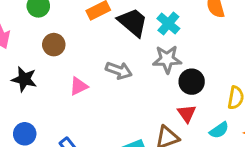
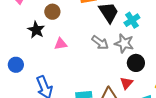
gray arrow: (119, 70) -> (100, 43), moved
black star: (24, 79) -> (36, 30), moved

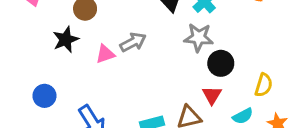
black star: (36, 30) -> (66, 40), turned 30
gray arrow: (100, 43) -> (133, 42), moved, turned -54

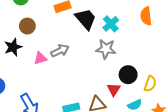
black circle: (221, 63) -> (128, 75), moved

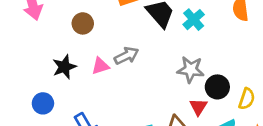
black star: (13, 47) -> (64, 67), moved
gray star: (106, 49) -> (191, 70), moved

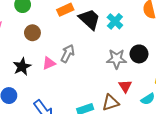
gray arrow: (126, 56) -> (68, 54), turned -30
black circle: (217, 87) -> (139, 54), moved

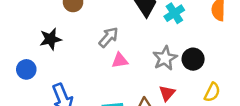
gray star: (117, 59) -> (165, 58), turned 30
pink triangle: (49, 63) -> (120, 60), moved

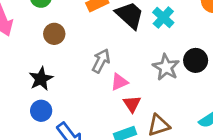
blue circle: (26, 69) -> (41, 111), moved
red triangle: (167, 93) -> (132, 104), moved

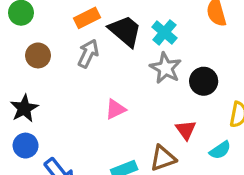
gray arrow: (101, 61) -> (88, 54), moved
gray star: (166, 67) -> (166, 68), moved
red triangle: (132, 104) -> (186, 130), moved

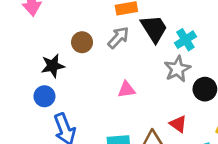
brown circle: (38, 55) -> (82, 42), moved
red triangle: (186, 130) -> (178, 124), turned -36

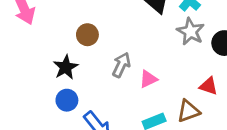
gray arrow: (118, 38) -> (121, 65), moved
pink triangle: (126, 90) -> (148, 79), moved

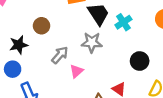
gray star: (191, 31) -> (92, 42), moved, turned 30
pink triangle: (148, 79) -> (76, 71), turned -32

